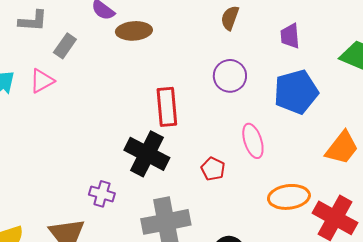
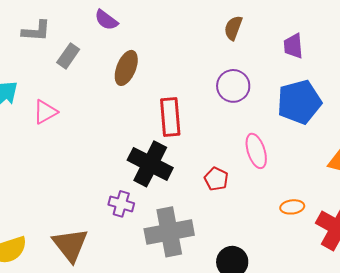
brown ellipse: (134, 31) -> (126, 68), moved, turned -64
pink triangle: (42, 81) -> (45, 112), moved
purple cross: (102, 194) -> (121, 204), moved
orange ellipse: (289, 197) -> (292, 207), size x0.6

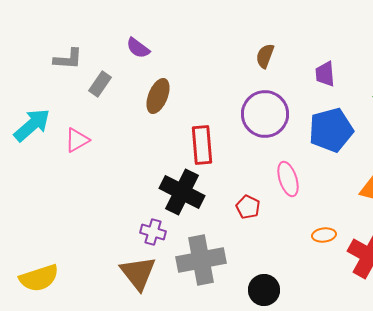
purple circle: (233, 86) -> (265, 114), size x1.4
brown triangle: (70, 245) -> (138, 273), moved

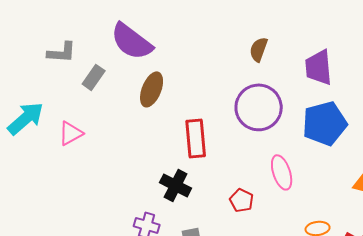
purple semicircle: (138, 48) -> (132, 41), size x1.8
purple trapezoid: (325, 74) -> (319, 67), size x1.4
black cross: (182, 192) -> (176, 185), size x0.7

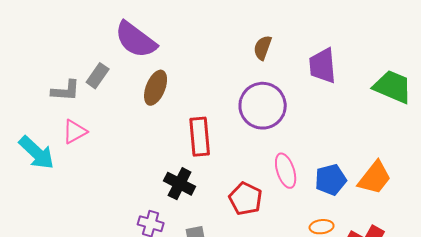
gray L-shape: (62, 52) -> (66, 91), moved
cyan arrow: (26, 118) -> (37, 153), moved, turned 84
blue pentagon: (325, 123) -> (331, 180), moved, size x0.7
red pentagon: (242, 200) -> (246, 199), size x1.4

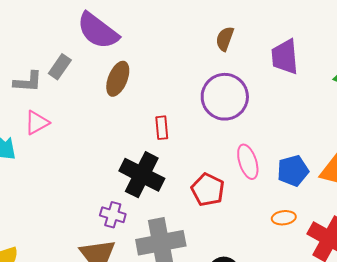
red rectangle: (200, 137) -> (162, 128), size x0.6
black cross: (180, 184) -> (142, 175), size x1.4

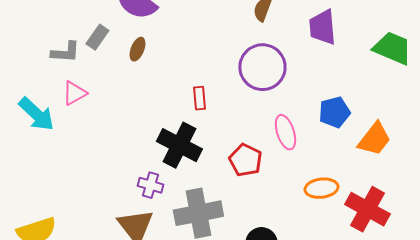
brown ellipse: (118, 79) -> (137, 49), moved, size x0.7
blue pentagon: (293, 171) -> (334, 112), moved
orange ellipse: (284, 218) -> (321, 188), size x1.4

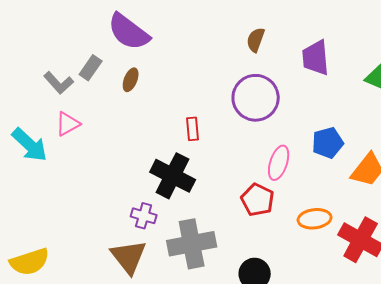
gray L-shape: (65, 52) -> (59, 83), turned 44
pink ellipse: (285, 132) -> (279, 163), turned 36
red pentagon: (245, 160) -> (258, 200), moved

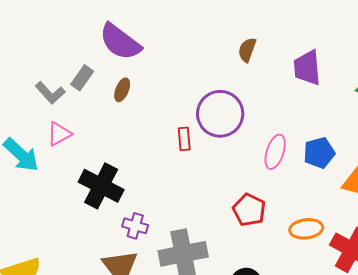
purple circle: (256, 98) -> (220, 114), moved
pink ellipse: (279, 163) -> (275, 152), moved
black cross: (173, 176) -> (101, 186), moved

